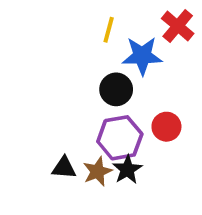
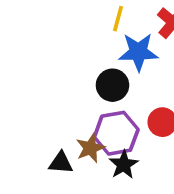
yellow line: (109, 30) -> (118, 19), moved
brown star: (97, 171) -> (90, 148), moved

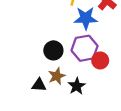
black circle: (112, 85) -> (53, 50), moved
purple hexagon: (116, 133) -> (85, 48), moved

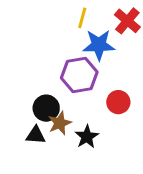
purple hexagon: (85, 48) -> (79, 75), moved
black circle: (53, 50) -> (46, 108), moved

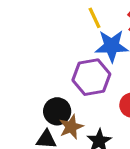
yellow line: (82, 18) -> (94, 18), turned -40

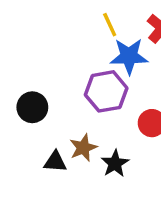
black circle: (57, 111) -> (32, 107), moved

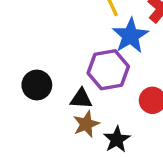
blue star: (129, 56) -> (130, 36), turned -30
black triangle: (55, 162) -> (81, 99), moved

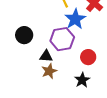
black circle: (37, 85) -> (24, 35), moved
black star: (117, 139) -> (82, 80), moved

